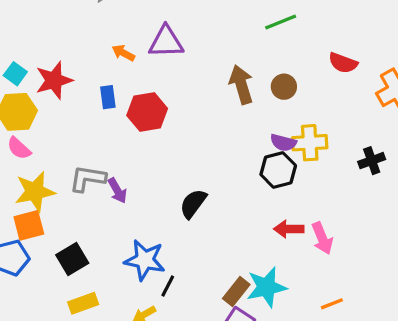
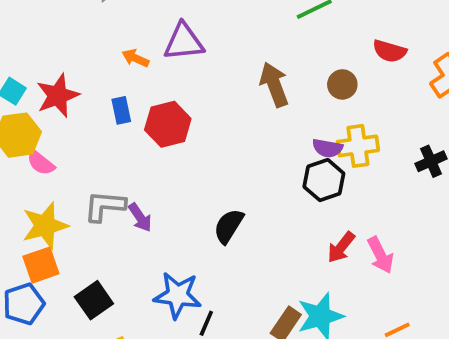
brown circle: (284, 87) -> (342, 84), moved
pink semicircle: (19, 148) -> (41, 163), moved
red arrow: (289, 229) -> (341, 247), turned -48

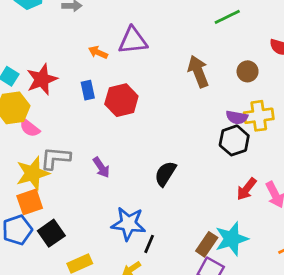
gray L-shape: (105, 206) -> (55, 158), moved
black square: (94, 300) -> (51, 233), moved

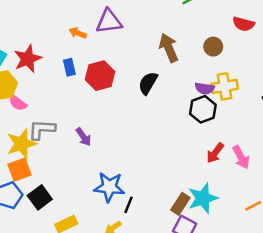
black semicircle: (165, 174) -> (148, 83), moved

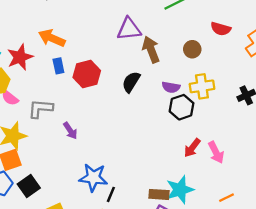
purple triangle: (109, 21) -> (129, 29), moved
orange arrow: (78, 33) -> (52, 38), moved, size x1.6
purple semicircle: (205, 88) -> (171, 87), moved
gray L-shape: (42, 129) -> (40, 109), moved
brown rectangle: (180, 204) -> (159, 194), turned 60

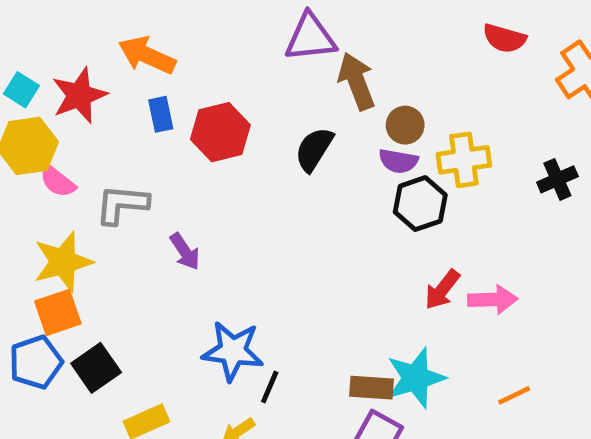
brown circle: (192, 49) -> (405, 125), moved
pink arrow: (216, 152) -> (493, 300), turned -65

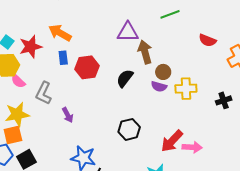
gray L-shape: (122, 204) -> (44, 93), turned -75
black hexagon: (420, 204) -> (129, 129), moved
red arrow: (442, 290) -> (172, 141), size x1.4

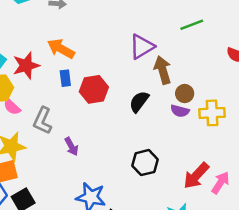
purple triangle: (128, 32) -> (142, 47), turned -30
pink arrow: (192, 147) -> (220, 183), turned -60

